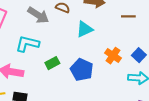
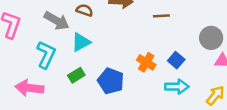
cyan triangle: (85, 29) -> (81, 42), moved
cyan L-shape: (27, 44) -> (46, 55), turned 105

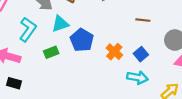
brown line: (161, 16) -> (143, 20), moved
blue pentagon: (111, 81) -> (82, 40), moved

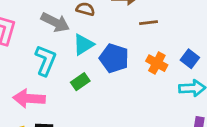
brown line: (143, 20) -> (149, 23), moved

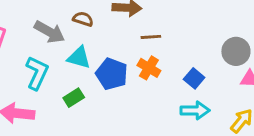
cyan triangle: (83, 45) -> (79, 58), turned 45
orange cross: (157, 63) -> (149, 68), moved

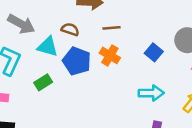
brown semicircle: (83, 19) -> (70, 29), moved
blue square: (194, 78) -> (154, 52), moved

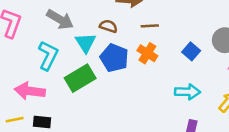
cyan triangle: (48, 47) -> (86, 43), turned 40
green rectangle: (43, 82) -> (80, 78), size x1.6

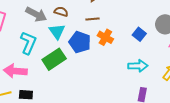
brown semicircle: (108, 26) -> (61, 12), moved
brown line: (150, 26) -> (93, 19), moved

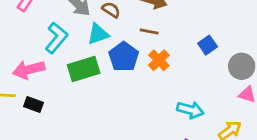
cyan triangle: (57, 31) -> (98, 34), turned 30
blue square: (139, 34) -> (208, 45), moved
pink arrow: (15, 71) -> (29, 70), turned -35

